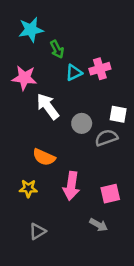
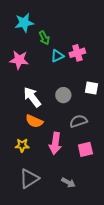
white arrow: (48, 106) -> (32, 97), moved
gray semicircle: (106, 138) -> (78, 121), moved
gray arrow: (99, 225) -> (68, 183), moved
gray triangle: (37, 231) -> (29, 178), size x1.5

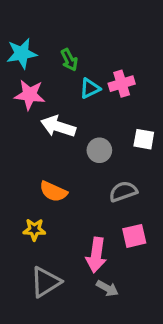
cyan star: (24, 23) -> (22, 53), moved
white arrow: (32, 97) -> (58, 126), moved, turned -35
pink arrow: (55, 143) -> (96, 255), moved

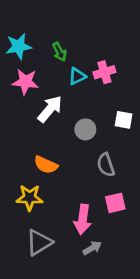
white arrow: (58, 126) -> (50, 109), turned 112
gray semicircle: (123, 192) -> (106, 165), turned -90
yellow star: (34, 230) -> (29, 198), size x1.4
gray arrow: (107, 288) -> (92, 248), turned -60

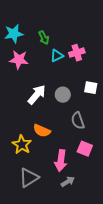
white arrow: (50, 109) -> (37, 95), moved
orange semicircle: (46, 165) -> (42, 131), moved
yellow star: (29, 198) -> (22, 145), turned 30
pink square: (115, 203) -> (85, 149), turned 35

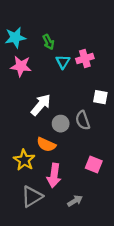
cyan triangle: (57, 56) -> (63, 62), turned -32
gray circle: (63, 95) -> (61, 124), moved
gray semicircle: (78, 121) -> (83, 120), moved
pink arrow: (61, 161) -> (54, 175), moved

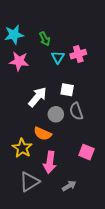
white square: (100, 97) -> (67, 90), moved

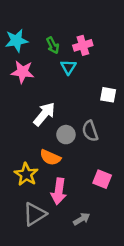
pink cross: (78, 54) -> (83, 45), moved
white square: (67, 90) -> (108, 95), moved

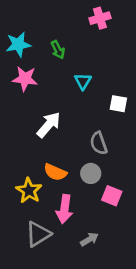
pink cross: (83, 45) -> (100, 18), moved
cyan triangle: (68, 67) -> (83, 81), moved
gray circle: (66, 135) -> (91, 173), moved

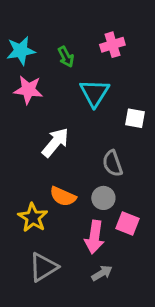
pink cross: (100, 18) -> (112, 45), moved
cyan triangle: (83, 81) -> (94, 93), size x1.5
pink arrow: (64, 209) -> (94, 237), moved

